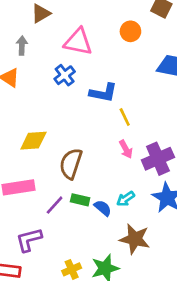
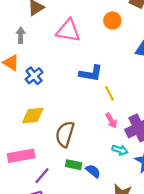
blue cross: (65, 75) -> (34, 76), moved
cyan arrow: (126, 199) -> (120, 150), moved, turned -126
purple line: (55, 205) -> (42, 176), moved

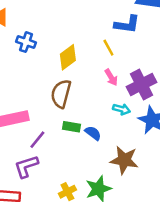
blue L-shape: (91, 73) -> (127, 24), moved
blue cross: (34, 76) -> (26, 42), moved, turned -30
yellow diamond: (33, 116) -> (68, 57), moved, turned -30

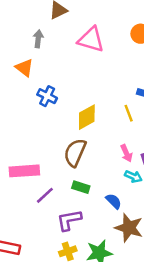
pink arrow: (111, 77) -> (126, 153), moved
blue semicircle: (93, 133) -> (114, 201), moved
purple L-shape: (26, 166) -> (69, 220), moved

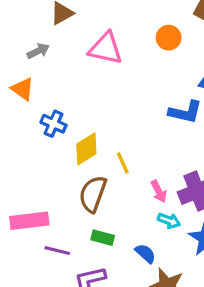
gray arrow: (38, 39) -> (38, 51), turned 60
yellow line: (129, 113) -> (123, 163), moved
yellow diamond: (87, 117) -> (86, 149), moved
purple line: (45, 195) -> (57, 251), turned 60

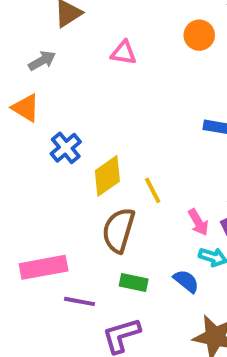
pink triangle: (106, 48) -> (124, 53), size x0.6
blue cross: (53, 124) -> (66, 148), turned 30
blue semicircle: (145, 253) -> (186, 281), moved

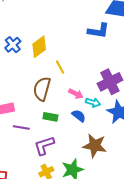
yellow diamond: (107, 176) -> (39, 47), moved
pink arrow: (198, 222) -> (76, 94), moved, turned -32

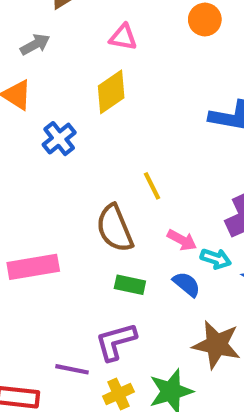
yellow diamond: (39, 47) -> (111, 92), moved
brown semicircle: (42, 89) -> (115, 228), turned -40
purple line: (21, 127) -> (72, 369), moved

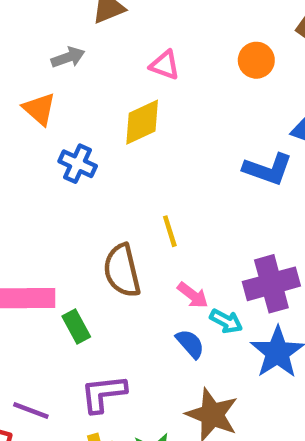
blue cross: (59, 139) -> (78, 164), turned -36
green rectangle: (130, 285) -> (76, 327), moved, turned 40
purple line: (72, 369) -> (31, 411), moved

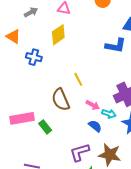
gray arrow: (68, 57) -> (31, 12), moved
purple L-shape: (103, 394) -> (80, 152), moved

